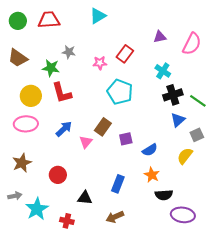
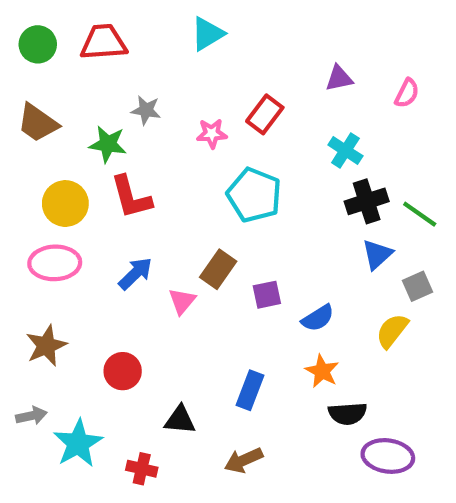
pink semicircle: (192, 44) -> (407, 93), size x0.6

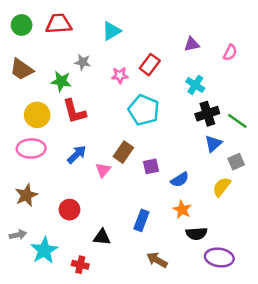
cyan triangle: (208, 34) -> (111, 31), moved
brown arrow: (244, 460) -> (157, 260), moved, turned 54

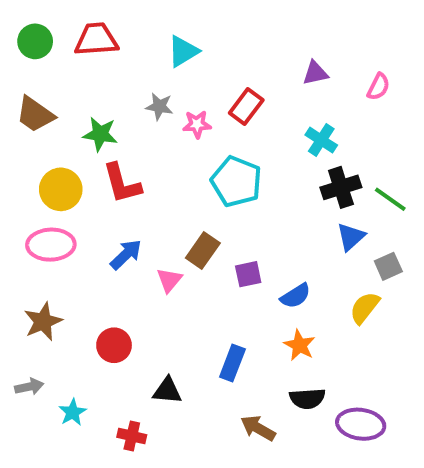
gray star: (83, 62) -> (159, 106), moved
black semicircle: (197, 234) -> (307, 399), moved
cyan star: (44, 250) -> (73, 412), size x0.6

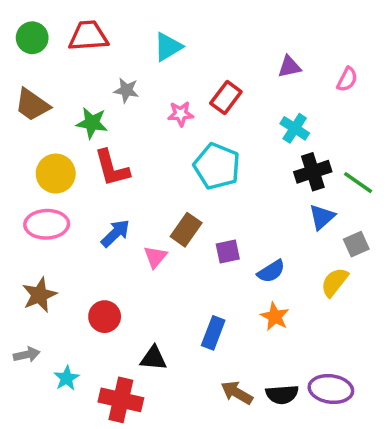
gray star: (159, 106) -> (126, 90), moved
black semicircle: (307, 399) -> (282, 394), moved
red cross: (132, 436) -> (121, 400), size x1.6

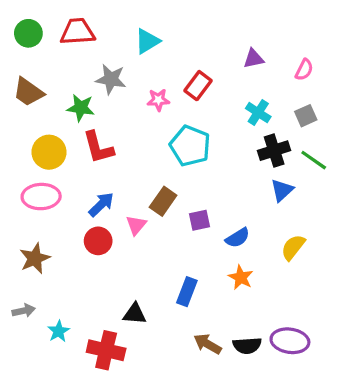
gray star: (126, 90) -> (111, 79), size x1.4
gray square: (356, 244) -> (306, 116), moved
red circle: (105, 317) -> (98, 241), moved

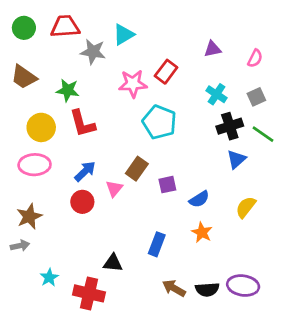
gray star: (111, 79) -> (93, 52), moved
pink star: (158, 100) -> (133, 84), size x1.5
gray arrow: (24, 311) -> (20, 246), moved

